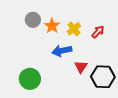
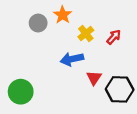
orange star: (52, 26) -> (63, 15), moved
green circle: (30, 79) -> (21, 92), moved

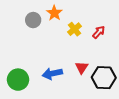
blue arrow: (72, 59) -> (52, 74), moved

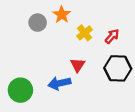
red triangle: (82, 67) -> (78, 65), moved
black hexagon: (104, 78) -> (118, 68), moved

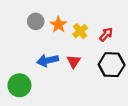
orange star: (62, 15) -> (58, 25), moved
blue arrow: (59, 83) -> (48, 60), moved

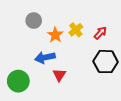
orange star: (58, 25) -> (55, 35), moved
red triangle: (74, 61) -> (59, 75), moved

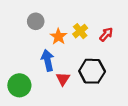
blue arrow: (45, 57) -> (48, 60), turned 90
black hexagon: (106, 62) -> (92, 71), moved

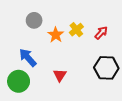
blue arrow: (48, 60) -> (28, 58), moved, turned -30
black hexagon: (92, 71) -> (106, 68), moved

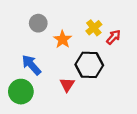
yellow cross: (76, 30) -> (94, 28), moved
black hexagon: (106, 68) -> (89, 65), moved

